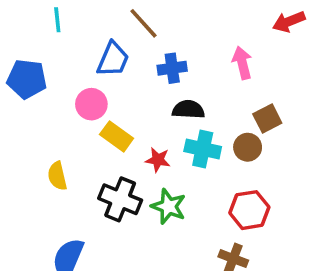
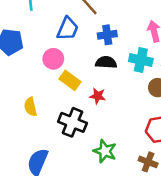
black semicircle: (188, 110) -> (106, 62), moved
cyan cross: (203, 149) -> (141, 60), moved
green star: (169, 206) -> (105, 151), moved

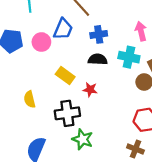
pink circle: (53, 59) -> (41, 42), moved
black cross: (72, 122) -> (67, 113), turned -30
green star: (105, 151) -> (83, 139), moved

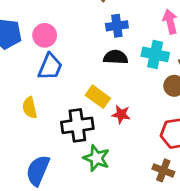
blue trapezoid: (63, 29) -> (50, 67), moved
yellow rectangle: (65, 76) -> (98, 97), moved
red star: (90, 90) -> (121, 114), moved

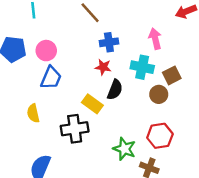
black semicircle: (116, 57) -> (115, 90), moved, turned 108
red star: (121, 114) -> (103, 67), moved
green star: (96, 158) -> (124, 149), moved

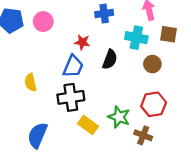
red star: (103, 67) -> (82, 42), moved
brown square: (172, 75) -> (168, 34), moved, turned 36
blue trapezoid: (51, 78) -> (73, 66), moved
yellow rectangle: (92, 104) -> (88, 125), moved

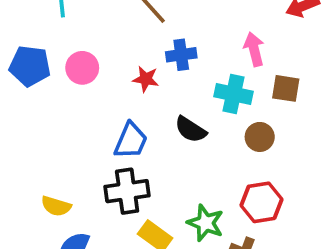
red star: (82, 42) -> (146, 79), moved
black semicircle: (110, 59) -> (191, 129), turned 102
yellow semicircle: (31, 82) -> (56, 206), moved, turned -60

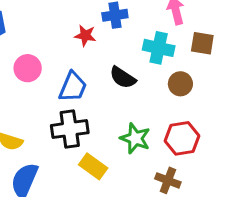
pink circle: (82, 68) -> (28, 68), moved
green star: (205, 223) -> (135, 138), moved

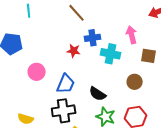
cyan cross: (159, 48) -> (111, 54), moved
black semicircle: (123, 78) -> (98, 94), moved

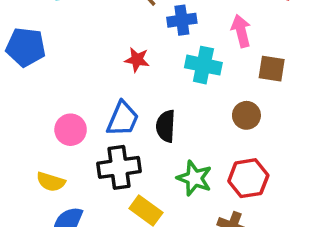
blue cross: (93, 38) -> (182, 20), moved
pink circle: (37, 72) -> (71, 130), moved
black semicircle: (98, 94) -> (166, 126), moved, turned 60

